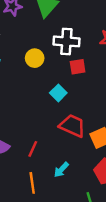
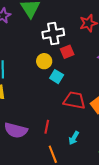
yellow circle: (35, 58) -> (44, 61), moved

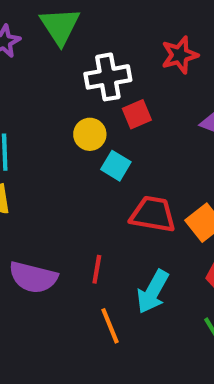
cyan arrow: (74, 138) -> (153, 292), size x1.5

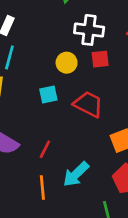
cyan square: (116, 166) -> (48, 95), moved, turned 30
red trapezoid: (153, 214) -> (88, 104), moved

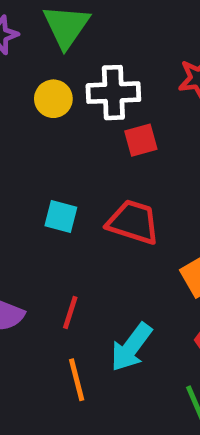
yellow circle: (67, 63) -> (53, 99), moved
cyan square: (48, 95) -> (61, 216), turned 36

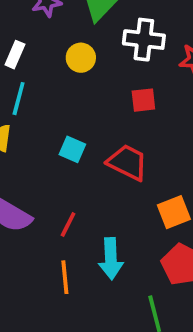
white cross: (113, 93) -> (144, 40), moved
cyan arrow: (131, 347) -> (111, 259), turned -48

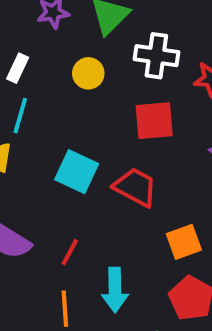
red square: (143, 100) -> (154, 121), size x1.5
cyan square: (72, 149) -> (77, 172), size x1.5

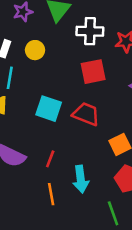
yellow circle: (88, 73) -> (35, 50), moved

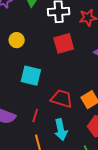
yellow circle: (35, 50) -> (17, 40), moved
red trapezoid: (86, 114) -> (62, 99), moved

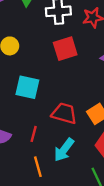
cyan arrow: (61, 130) -> (64, 150), turned 50

